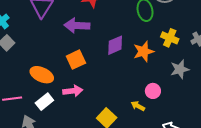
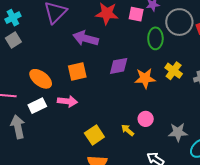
gray star: (180, 69) -> (178, 132), moved

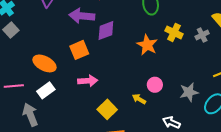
purple diamond: (119, 66) -> (106, 31), moved
orange star: (145, 78) -> (147, 45), turned -30
pink arrow: (67, 101) -> (88, 81), moved

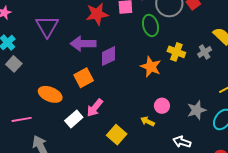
pink arrow: (88, 81) -> (95, 108), turned 138
white rectangle: (46, 90) -> (74, 119), moved

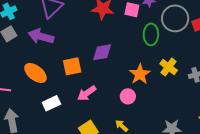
purple arrow: (83, 44) -> (41, 36), moved
pink circle: (162, 106) -> (128, 96), moved
pink arrow: (95, 108) -> (87, 93), moved

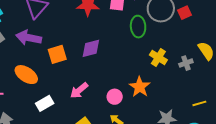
orange square: (72, 66) -> (57, 54), moved
orange star: (140, 74) -> (140, 87), moved
pink circle: (128, 96) -> (115, 97), moved

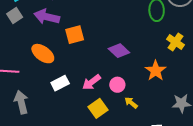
purple diamond: (91, 48) -> (119, 51), moved, turned 55
pink arrow: (79, 90) -> (91, 82), moved
pink circle: (115, 97) -> (117, 85), moved

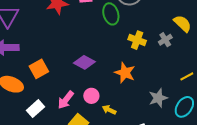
orange square: (75, 35) -> (39, 69), moved

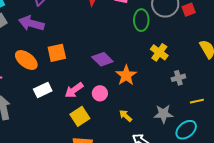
gray cross: (165, 40) -> (178, 78), moved
orange star: (125, 73) -> (126, 75), moved
yellow arrow: (109, 110) -> (126, 116), moved

